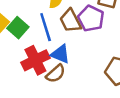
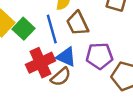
purple pentagon: (91, 18) -> (99, 56), moved, turned -30

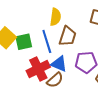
brown trapezoid: (78, 23) -> (68, 36), turned -135
green square: (23, 29) -> (24, 42), turned 36

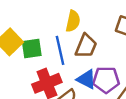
blue triangle: (59, 64) -> (86, 79), moved

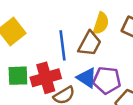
yellow semicircle: (73, 21) -> (101, 23), moved
green square: (32, 48) -> (18, 76), moved

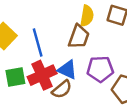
blue line: (63, 45) -> (38, 42), moved
blue triangle: (87, 78) -> (67, 70), moved

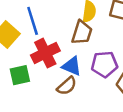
blue line: (38, 42) -> (33, 21), moved
red cross: (42, 75) -> (45, 53), moved

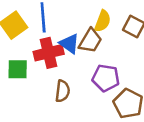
blue triangle: (72, 66) -> (69, 44), moved
brown semicircle: (67, 86) -> (63, 91), turned -55

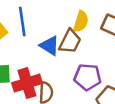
red cross: (49, 53) -> (27, 83), moved

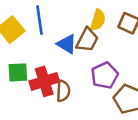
purple pentagon: (87, 77) -> (105, 75), turned -30

